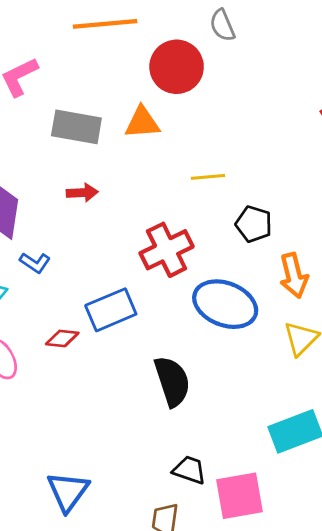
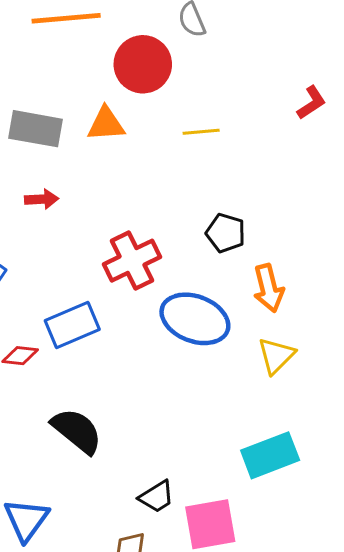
yellow line: (208, 177) -> (201, 132), moved
black semicircle: (172, 381) -> (77, 431), moved, turned -33
black trapezoid: (189, 470) -> (157, 497), turned 129

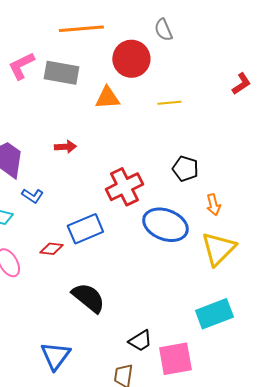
gray rectangle: (35, 129) -> (61, 73), moved
orange arrow: (269, 288) -> (213, 205), size x0.7
yellow triangle: (276, 356) -> (218, 249), size x1.4

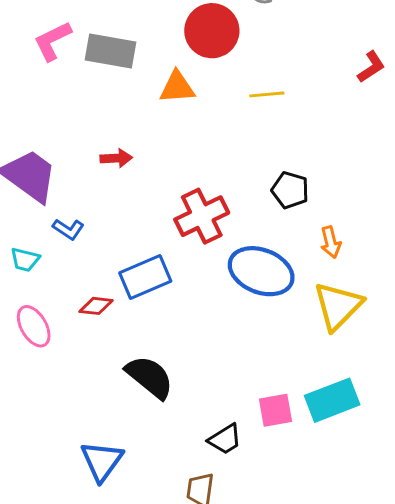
pink square: (175, 359) -> (276, 410), moved, size x0.7

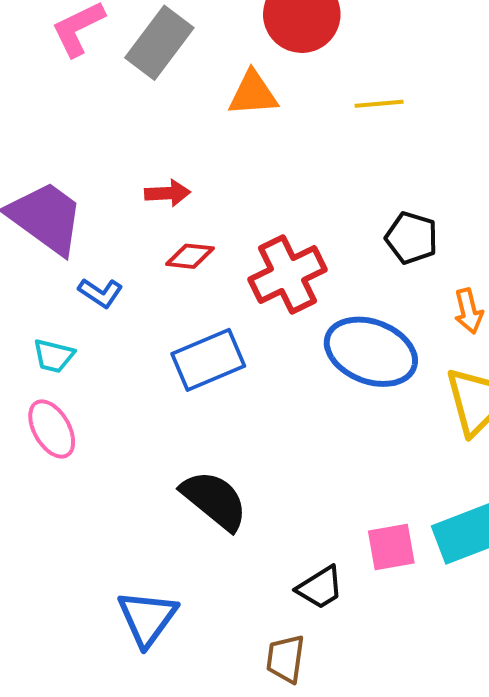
gray rectangle: (110, 51) -> (159, 43), turned -63
cyan trapezoid: (25, 260) -> (54, 356), moved
red diamond: (96, 306) -> (190, 256), moved

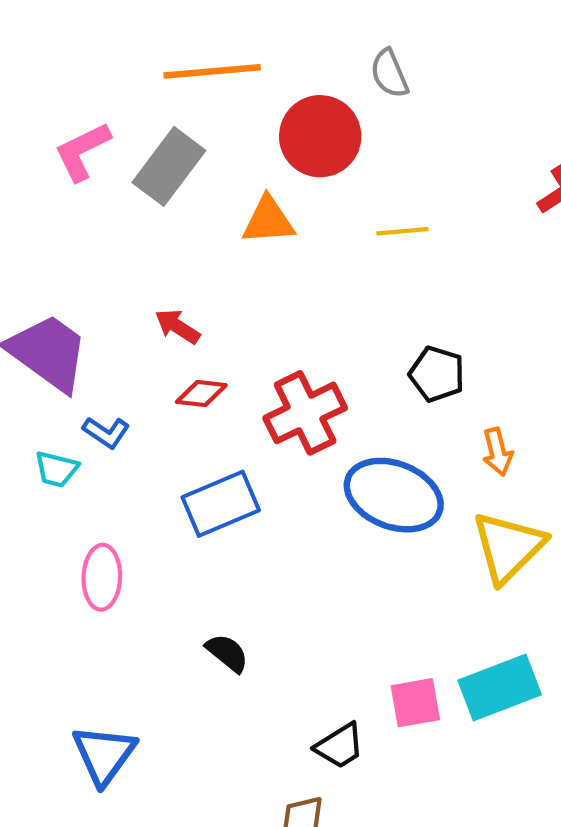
red arrow: (168, 193) -> (178, 326), turned -144
cyan trapezoid: (54, 356) -> (56, 469), moved
pink ellipse: (52, 429) -> (102, 577), moved, turned 32
black semicircle: (214, 500) -> (227, 653), size x0.6
blue triangle: (147, 618) -> (104, 755), moved

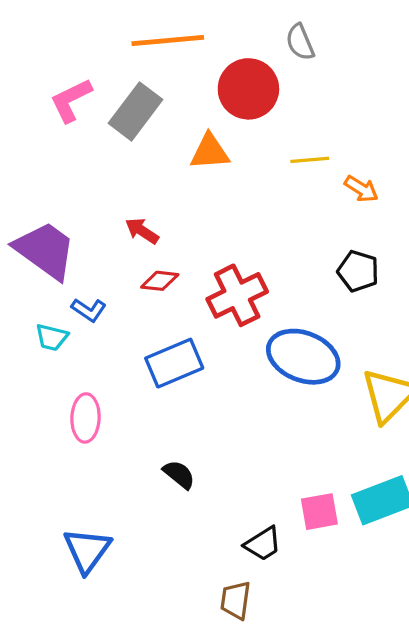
black pentagon: (437, 374) -> (358, 271), moved
orange arrow: (497, 452) -> (361, 189), moved, turned -44

